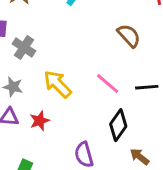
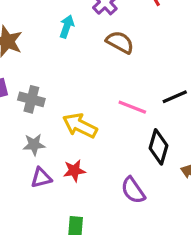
brown semicircle: (129, 36) -> (120, 42), moved
red star: (40, 121) -> (74, 171), turned 30

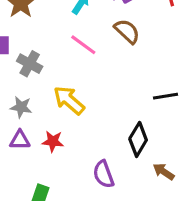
pink line: (132, 107) -> (83, 45), moved

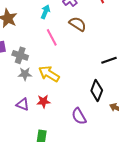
pink line: (83, 45) -> (52, 37), turned 36
gray star: (21, 107) -> (25, 74), moved
purple triangle: (20, 140) -> (23, 104), turned 32

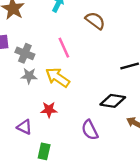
pink line: (52, 37) -> (64, 48), moved
black diamond: (97, 91) -> (113, 101), turned 75
purple triangle: (23, 104) -> (24, 127), moved

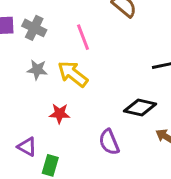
gray cross: (25, 53) -> (34, 28), moved
purple triangle: (24, 127) -> (27, 147), moved

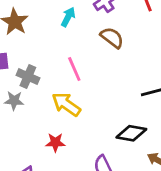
gray cross: (34, 28) -> (28, 77), moved
gray star: (37, 70) -> (14, 101), moved

